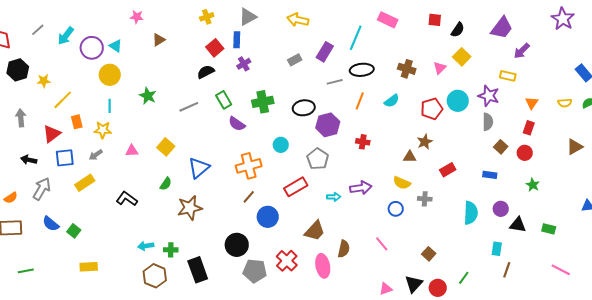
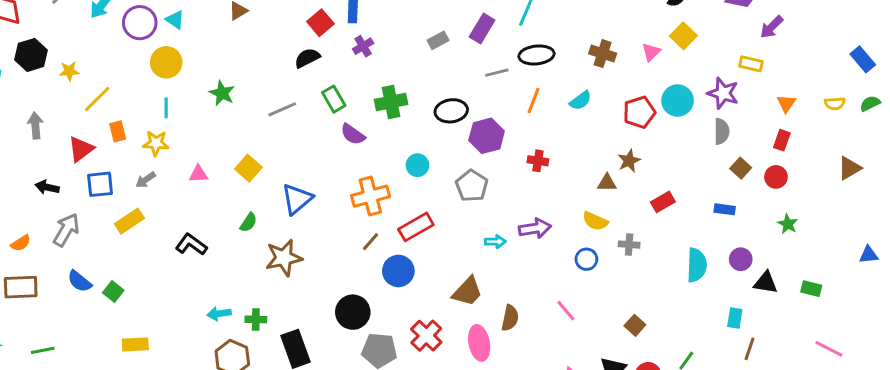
red rectangle: (296, 187) -> (416, 227), moved

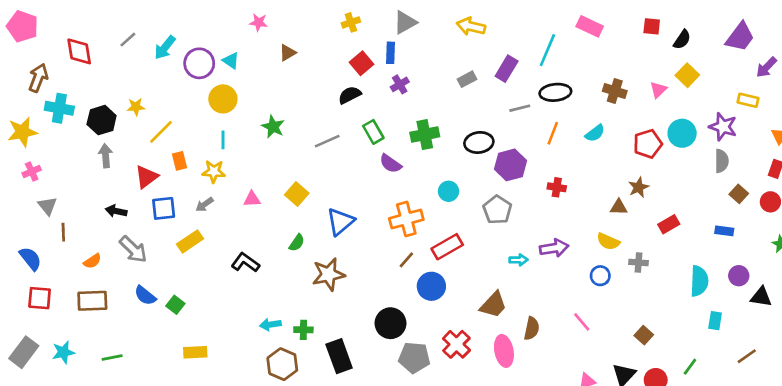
black hexagon: (31, 55) -> (102, 120), moved
gray arrow: (66, 230) -> (133, 249), turned 104
cyan rectangle: (735, 318) -> (715, 321), moved
brown line: (750, 349) -> (747, 356), turned 36

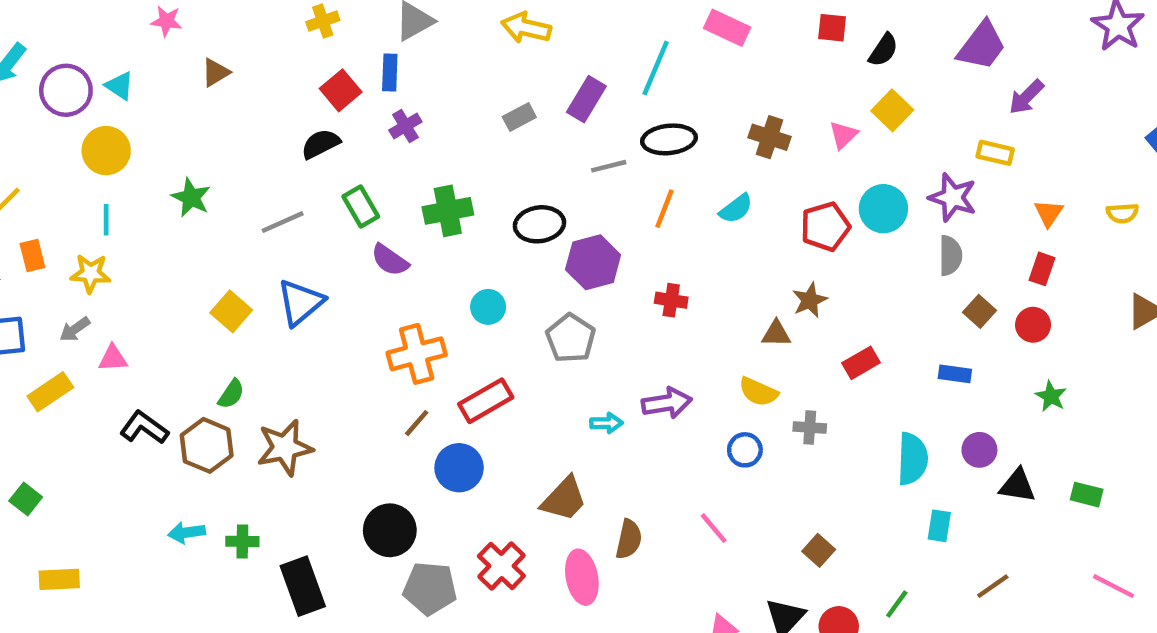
pink triangle: (252, 199) -> (113, 358), moved
blue triangle: (340, 222) -> (300, 302), moved
brown hexagon: (282, 364) -> (207, 445), moved

